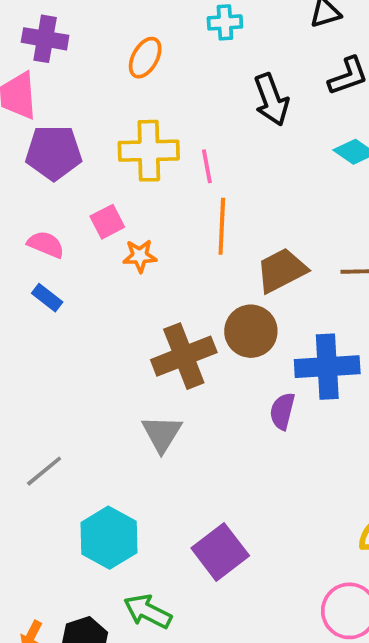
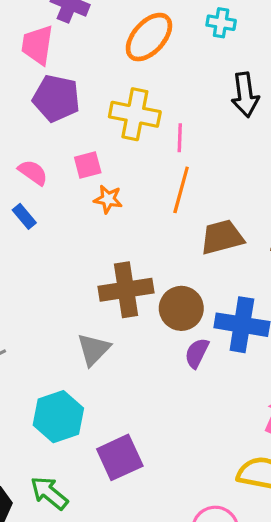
orange ellipse: (145, 58) -> (149, 37), size x1.5
brown circle: (251, 331) -> (181, 308), moved
cyan hexagon: (109, 538) -> (58, 417), moved

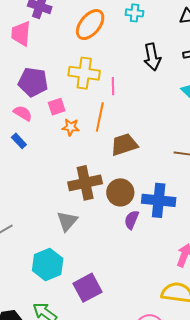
purple pentagon: (56, 98) -> (33, 82), moved
orange line: (181, 190) -> (100, 117), moved
brown trapezoid: (222, 237) -> (124, 145), moved

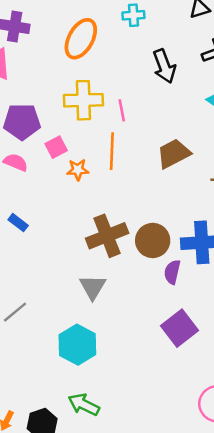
blue rectangle: (19, 141) -> (18, 223), moved
brown trapezoid: (124, 145) -> (174, 154), moved
purple square: (88, 288) -> (180, 328), moved

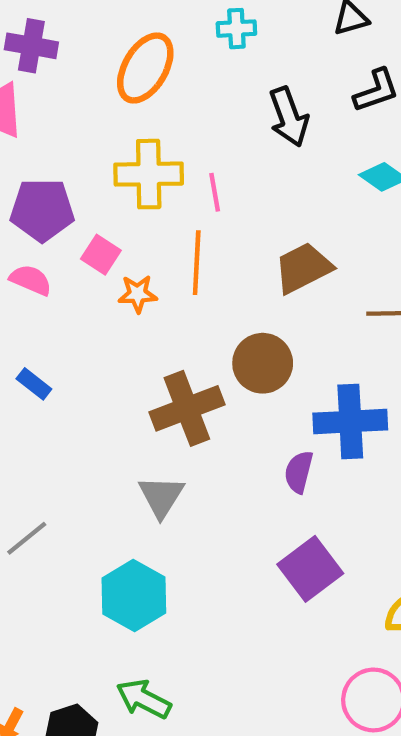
pink square: (56, 147) -> (101, 255), turned -30
brown circle: (153, 240) -> (263, 363), moved

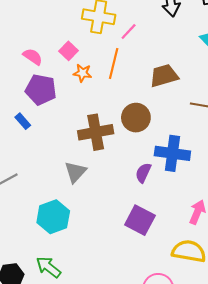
pink line: (215, 192) -> (129, 31), turned 42
purple pentagon: (42, 210) -> (41, 90), moved
blue rectangle: (34, 384) -> (23, 121), moved
purple square: (310, 569) -> (140, 220), turned -36

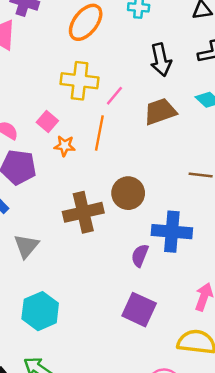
brown trapezoid: (164, 76) -> (160, 111), moved
gray triangle: (75, 172) -> (26, 246), moved

